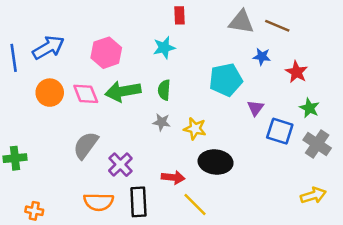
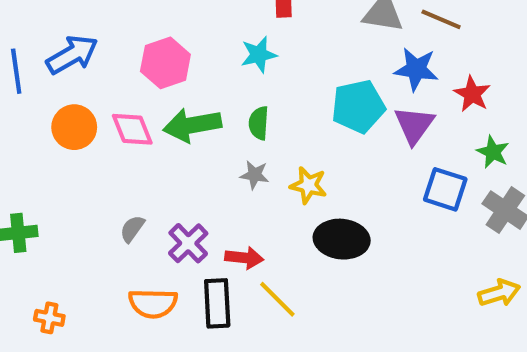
blue star: (262, 57) -> (416, 69), size x1.5
purple triangle: (255, 108) -> (414, 125), moved, size x1.5
gray semicircle: (86, 145) -> (132, 229), moved, size x0.6
red arrow: (173, 177) -> (244, 258), moved
yellow line: (195, 204) -> (277, 299), moved

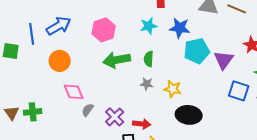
blue star: (416, 69) -> (180, 28), moved
pink diamond: (132, 129) -> (74, 92), moved

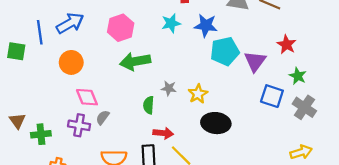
green semicircle: (149, 59) -> (149, 105), moved
yellow star: (173, 89) -> (198, 94), turned 30
green cross: (33, 112) -> (41, 134), moved
purple cross: (115, 117) -> (79, 125), moved, turned -36

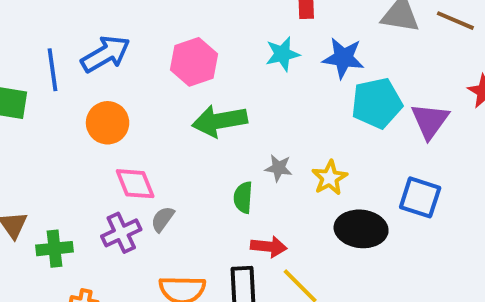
blue square: (272, 96) -> (420, 197), moved
purple cross: (79, 125) -> (121, 233), turned -35

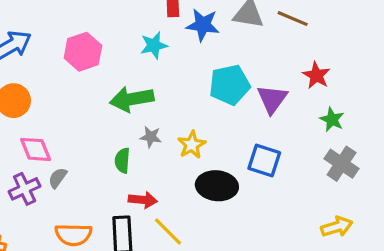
blue star: (343, 58) -> (203, 25), moved
green arrow: (220, 121) -> (132, 99), moved

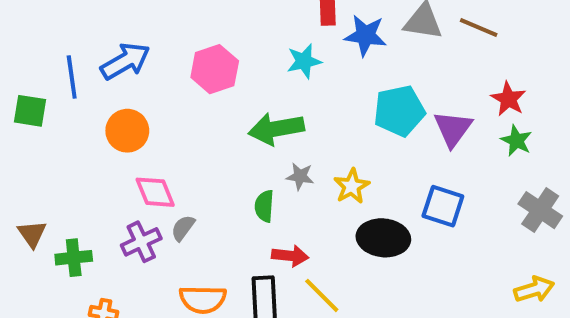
green star: (332, 120) -> (516, 141), moved

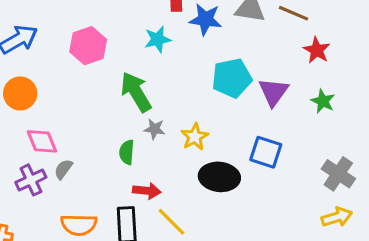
red star: (508, 99) -> (317, 50), moved
green arrow: (276, 129) -> (136, 92), turned 69
gray cross: (540, 210) -> (338, 174), moved

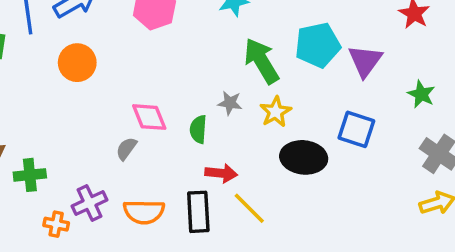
green arrow: (136, 92) -> (262, 61), moved
green star: (323, 101) -> (421, 94), moved
pink diamond: (42, 141) -> (149, 117), moved
purple cross: (31, 180) -> (89, 203), moved

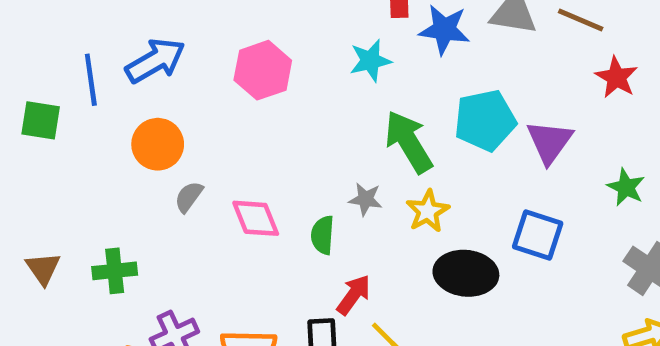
gray semicircle: (126, 149) -> (189, 197), moved
red arrow: (221, 173) -> (354, 295), turned -60
green cross: (30, 175) -> (115, 271), moved

